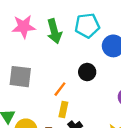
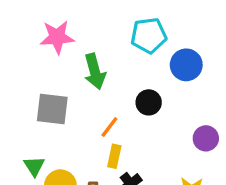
green arrow: (54, 31) -> (95, 71), moved

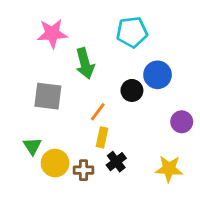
blue circle: (186, 65) -> (158, 75), moved

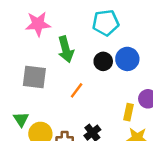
black circle: (132, 90) -> (103, 61), moved
yellow rectangle: (102, 137) -> (129, 112), moved

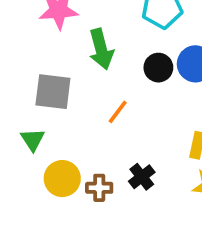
green triangle: (21, 119) -> (33, 140), moved

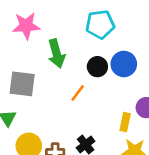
orange line: (118, 112) -> (78, 93), moved

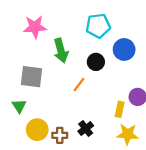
blue circle: (124, 64) -> (124, 50), moved

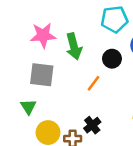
pink star: (35, 27) -> (43, 35), moved
black cross: (86, 129) -> (92, 125), moved

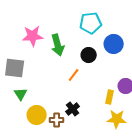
gray square: (42, 75) -> (15, 68), moved

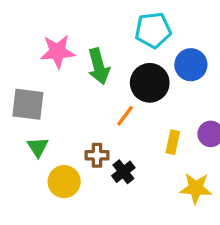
black circle: (89, 55) -> (150, 83), size x1.5
yellow rectangle: (110, 97) -> (173, 142), moved
brown cross: (57, 120) -> (97, 155), moved

